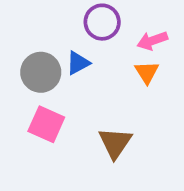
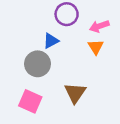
gray circle: (41, 72) -> (38, 64), moved
pink square: (46, 124) -> (30, 101), moved

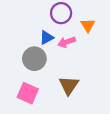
pink arrow: (99, 26) -> (67, 42), moved
orange triangle: (96, 47) -> (88, 25), moved

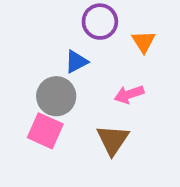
pink arrow: (67, 42) -> (129, 94), moved
pink square: (28, 93) -> (45, 131), moved

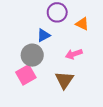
orange triangle: (144, 42) -> (82, 24), turned -32
pink square: (45, 131) -> (26, 75), turned 36

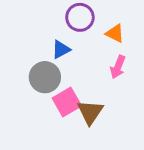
pink arrow: (74, 54) -> (118, 67), moved, turned -49
pink square: (26, 75) -> (67, 102), moved

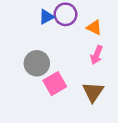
blue triangle: (61, 49) -> (46, 17), moved
brown triangle: (90, 112) -> (93, 92), moved

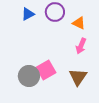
blue triangle: (46, 17) -> (28, 14), moved
gray circle: (37, 63) -> (29, 76), moved

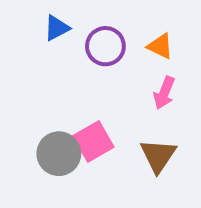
purple circle: (55, 12) -> (105, 46), moved

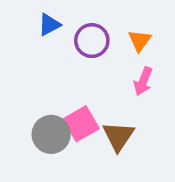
orange triangle: (160, 46) -> (140, 41), turned 40
brown triangle: (158, 156) -> (118, 136), moved

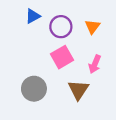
pink arrow: (143, 81) -> (95, 64), moved
pink square: (81, 124) -> (62, 57), moved

